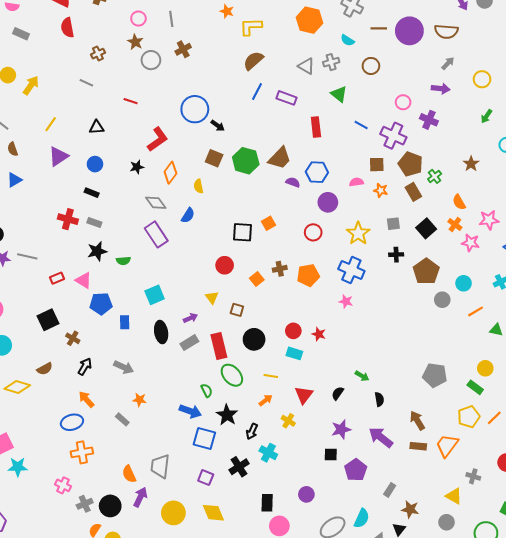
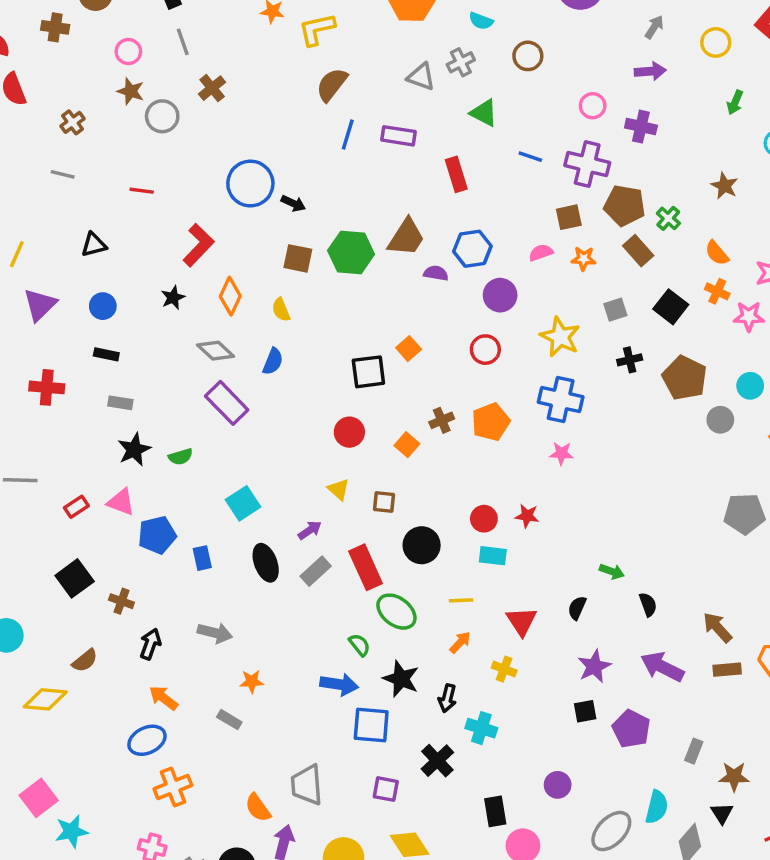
red cross: (68, 219) -> (47, 387), moved
gray pentagon: (435, 375) -> (744, 514), moved

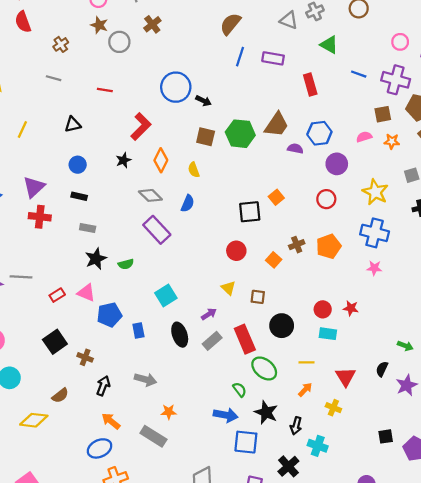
purple triangle: (40, 305) -> (34, 187), moved
purple star: (594, 666) -> (407, 385), moved
gray rectangle: (229, 720) -> (153, 436), size x1.6

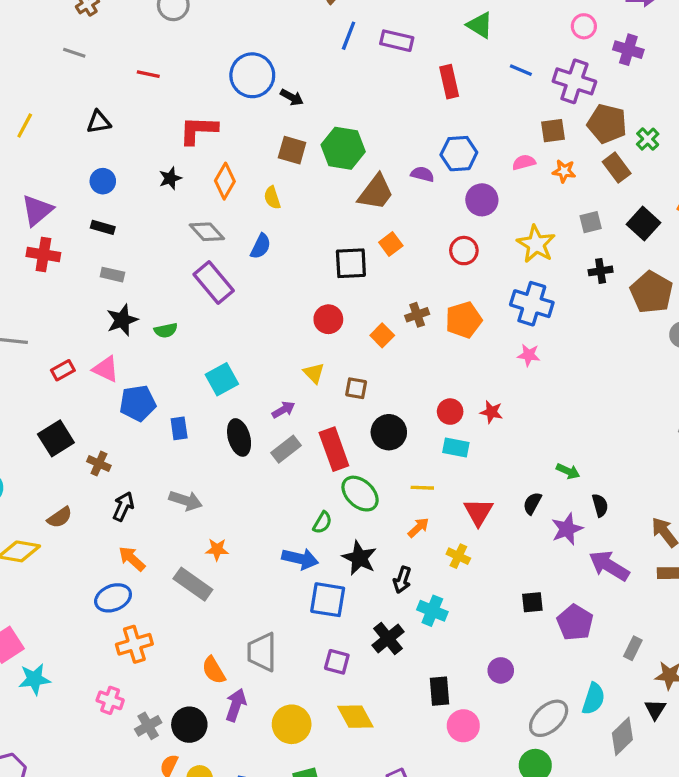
brown trapezoid: (277, 125) -> (376, 192), moved
red L-shape: (141, 126) -> (198, 130), turned -136
green semicircle: (240, 390) -> (322, 523), turned 64

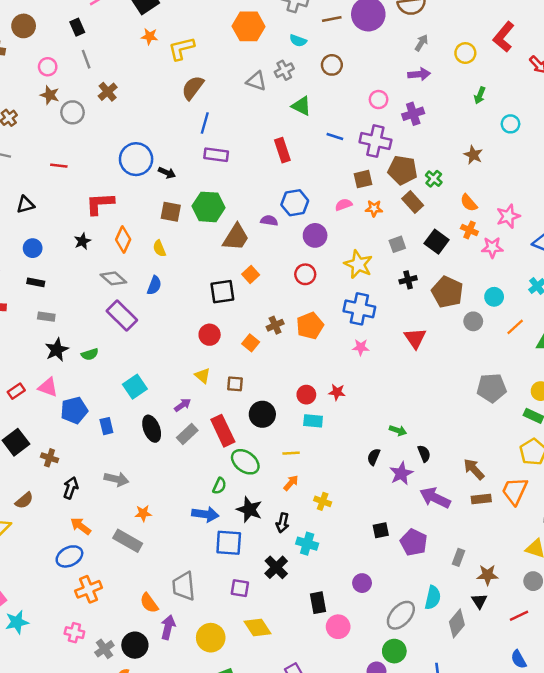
purple rectangle: (397, 41) -> (216, 155), moved
purple cross: (628, 50) -> (413, 114), turned -30
red triangle: (478, 512) -> (415, 338), moved

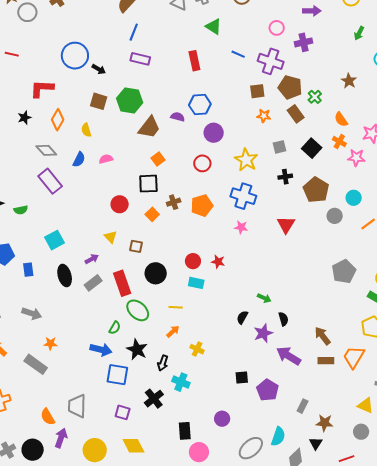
pink semicircle: (344, 205) -> (106, 159), moved
black square: (222, 292) -> (148, 184), moved
gray pentagon: (492, 388) -> (344, 271), turned -30

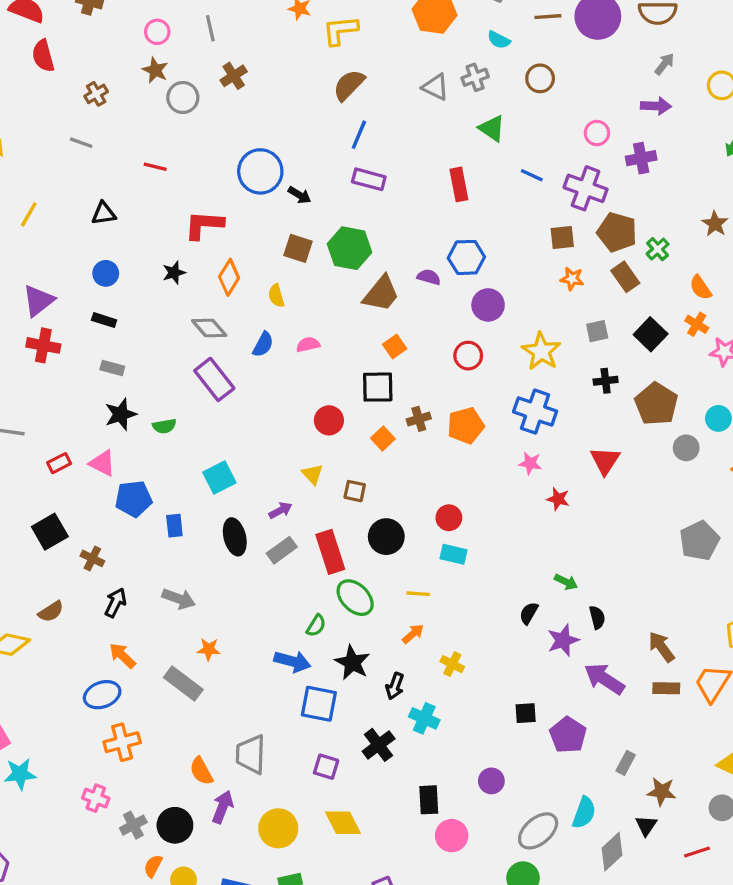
red star: (218, 262) -> (558, 499), moved

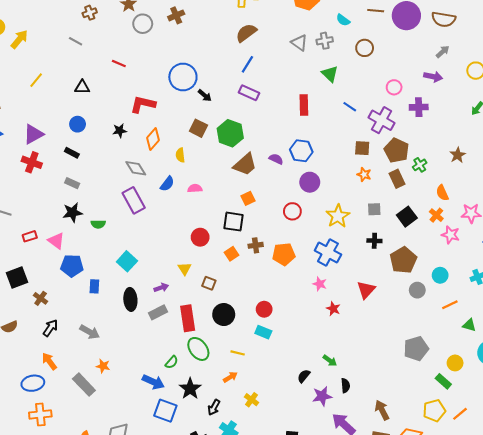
cyan square: (219, 477) -> (127, 261), turned -30

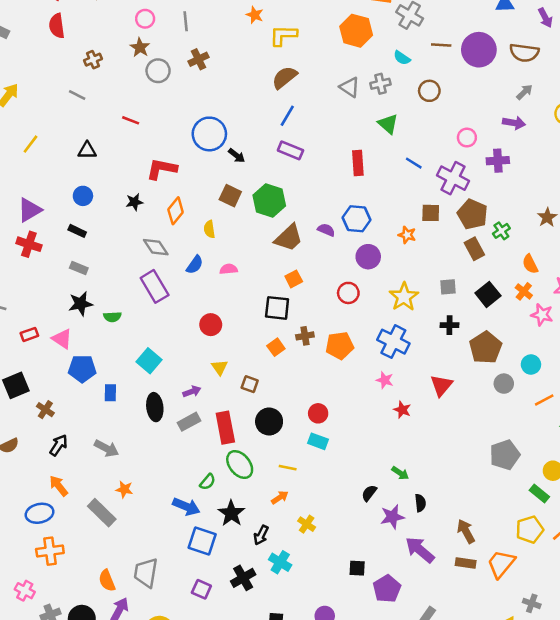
orange star: (364, 174) -> (407, 235), moved
red circle: (200, 237) -> (211, 325), moved

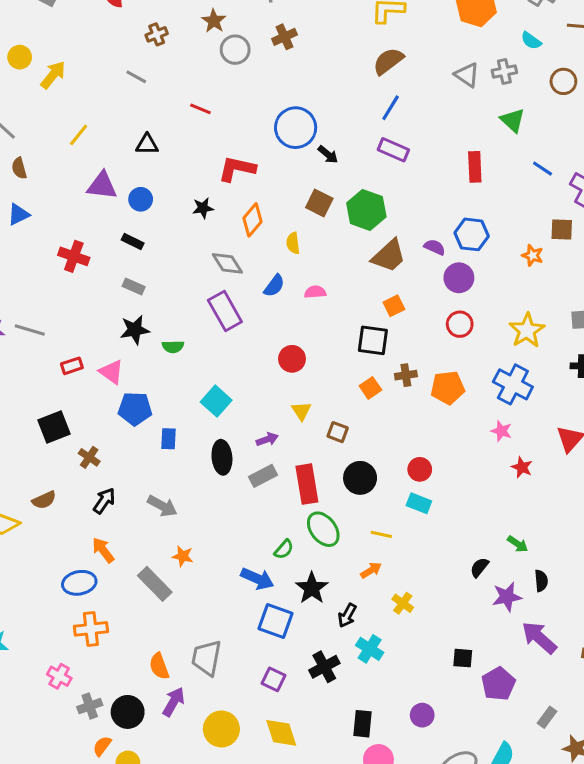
purple triangle: (30, 210) -> (102, 186), moved, turned 36
purple circle: (368, 257) -> (459, 278), moved

